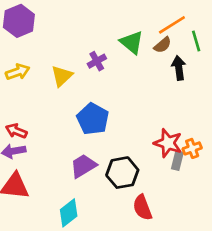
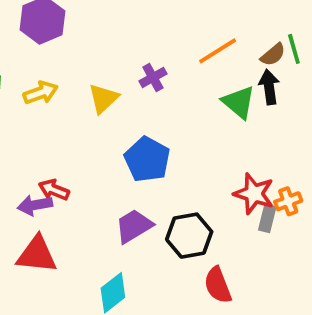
orange line: (172, 25) -> (218, 51), moved
green triangle: (132, 42) -> (239, 102), moved
brown semicircle: (163, 45) -> (273, 55), moved
red arrow: (16, 131) -> (54, 190), moved

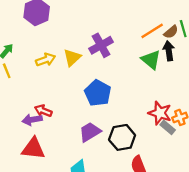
orange line: (218, 51) -> (152, 31), moved
purple cross: (153, 77) -> (101, 45), size x1.5
yellow arrow: (41, 93) -> (46, 60), moved
gray rectangle: (267, 218) -> (168, 127), turned -64

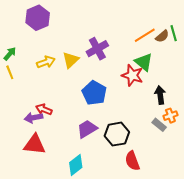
black arrow: (169, 51) -> (160, 95), moved
red star: (160, 113) -> (132, 75), moved

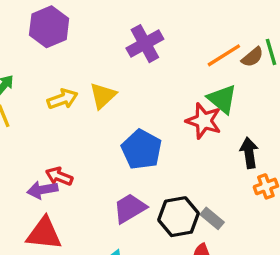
purple cross: (97, 49) -> (145, 44), moved
gray rectangle: (159, 125) -> (212, 218), moved

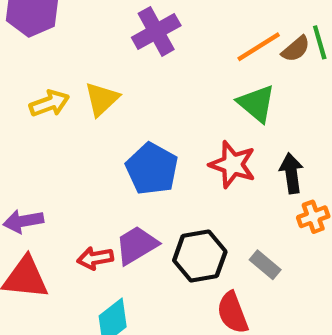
red star: (204, 121) -> (233, 164), moved
red arrow: (59, 176) -> (95, 258), moved, turned -32
gray rectangle: (212, 218) -> (265, 265), moved

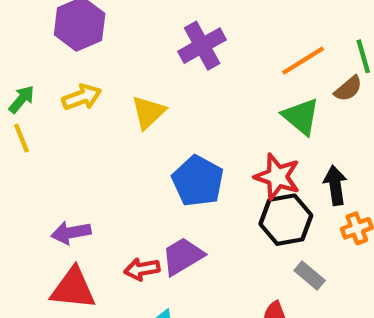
brown semicircle: (296, 49) -> (348, 89), moved
yellow arrow: (49, 103) -> (82, 97), moved
black hexagon: (200, 256) -> (286, 220), moved

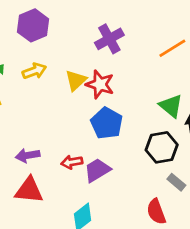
green triangle: (301, 117) -> (171, 106), moved
red star: (277, 177) -> (100, 84), moved
red arrow: (142, 269) -> (72, 162), moved

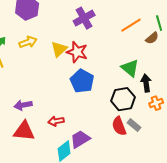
red arrow: (72, 162) -> (56, 121), moved
purple trapezoid: (97, 170) -> (80, 139), moved
red semicircle: (156, 212) -> (119, 126), moved

